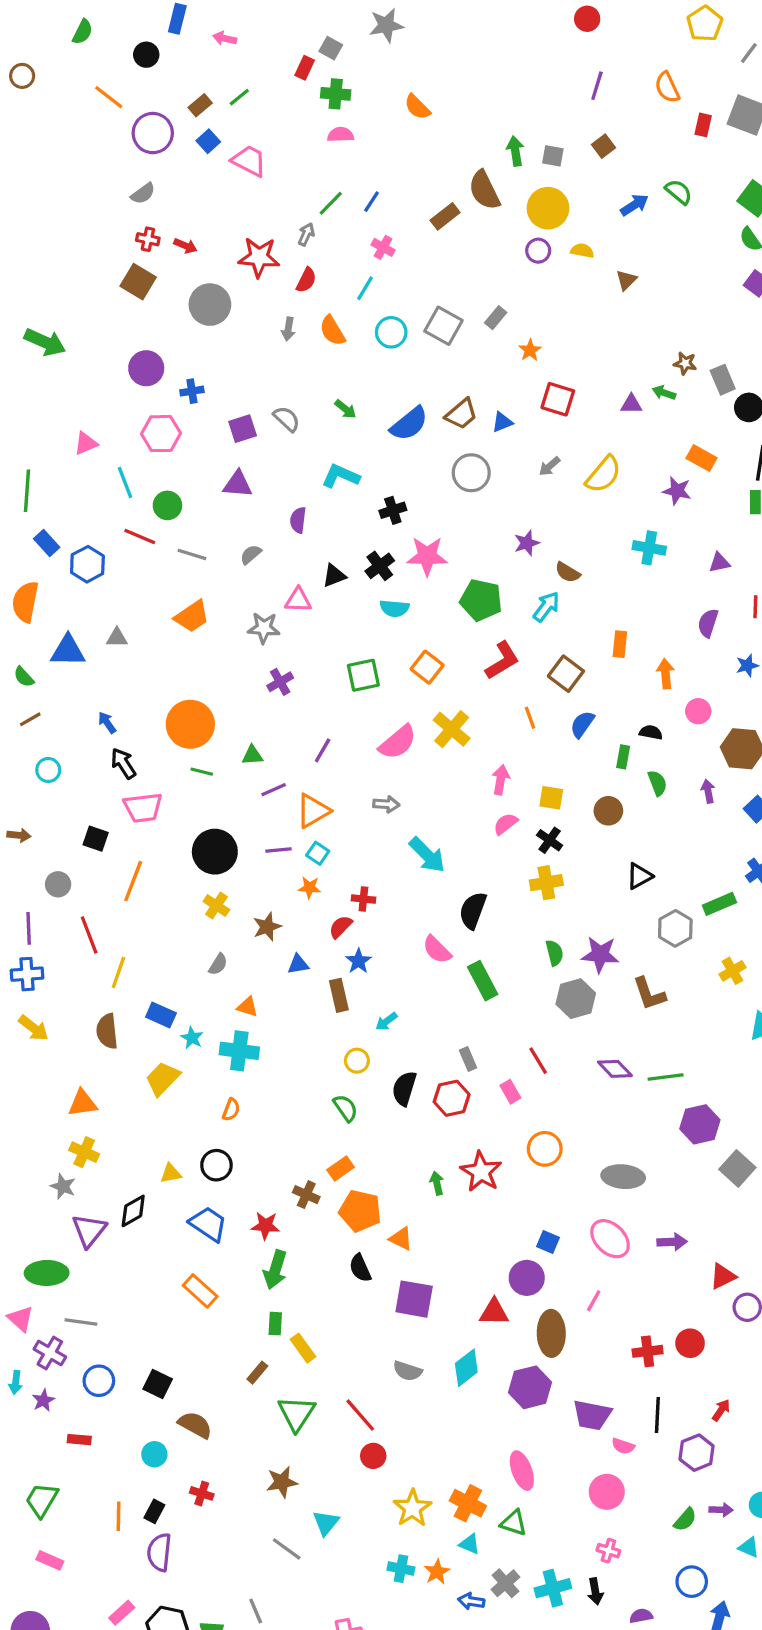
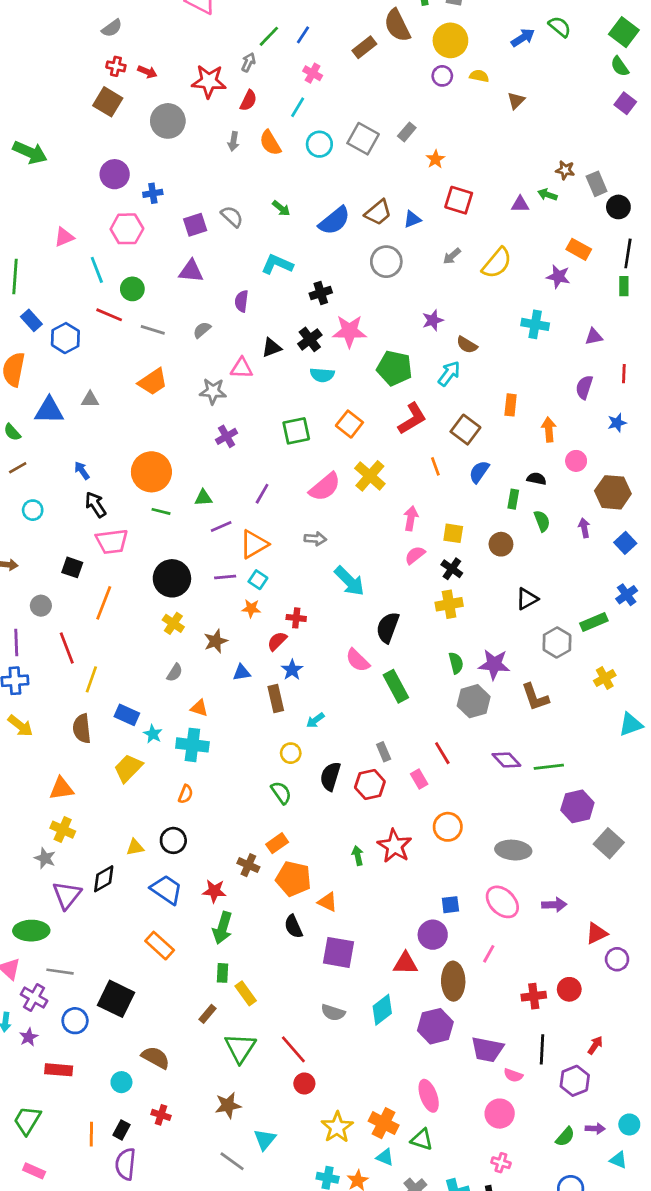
blue square: (548, 1242) -> (450, 905), turned -30
black square: (158, 1384) -> (116, 999), moved, size x1.5
red rectangle: (79, 1440) -> (59, 1070), size x1.4

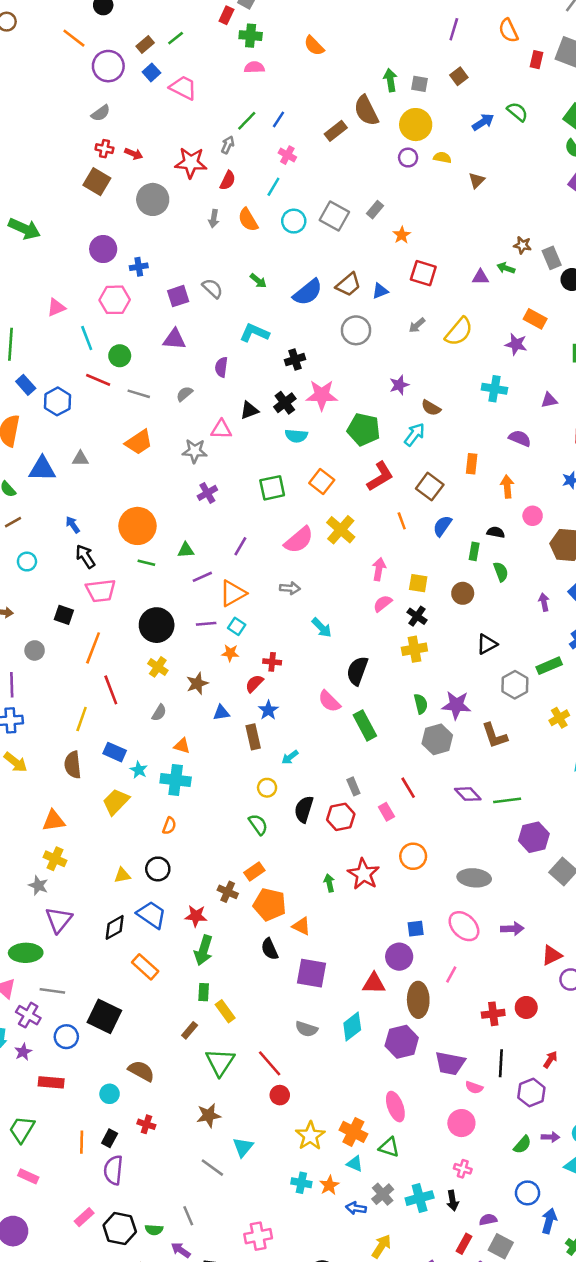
purple semicircle: (584, 387) -> (520, 438), moved, turned 95
purple arrow: (584, 528) -> (544, 602), moved
cyan arrow: (349, 581) -> (322, 628), size x0.7
red line: (67, 648) -> (111, 690), moved
black diamond: (104, 879) -> (115, 927), moved

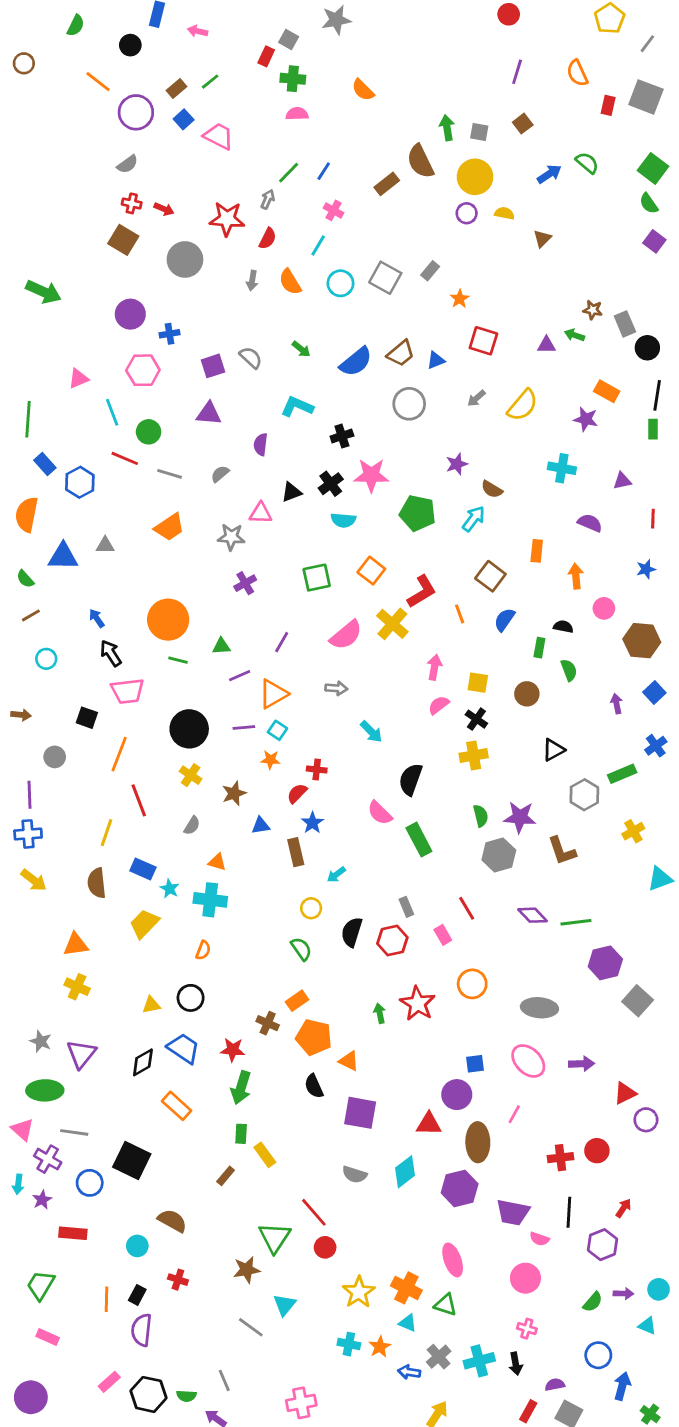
red L-shape: (380, 476) -> (422, 592), moved
gray star: (38, 885) -> (41, 1041), moved
green triangle: (220, 1062) -> (275, 1238), moved

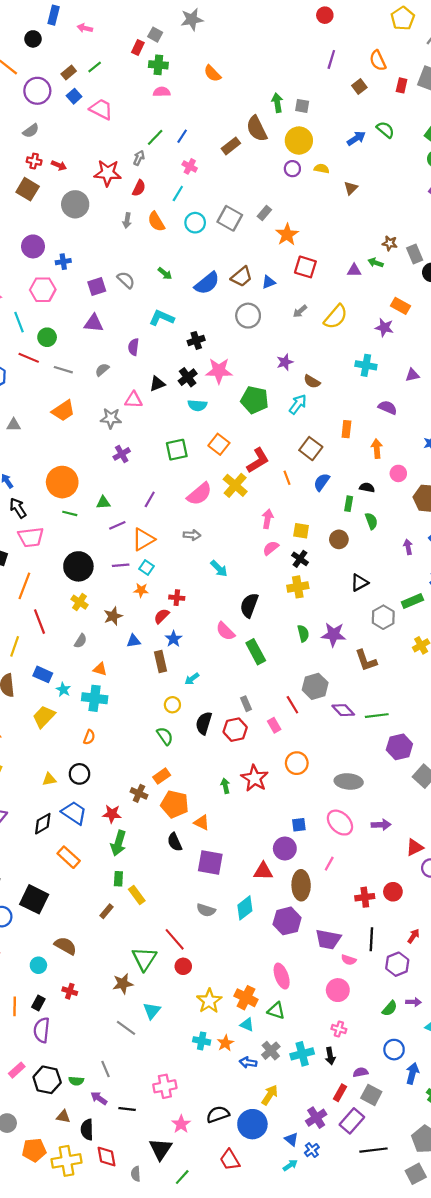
brown square: (523, 124) -> (359, 86), moved
orange star: (460, 299) -> (287, 235), size x1.5
gray hexagon: (499, 855) -> (315, 686), moved

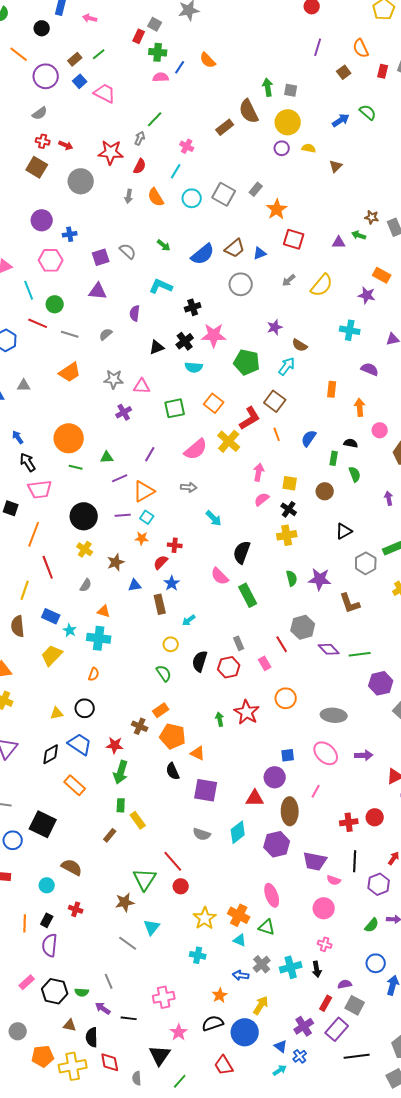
blue line: (182, 136) -> (180, 67), moved
pink triangle: (134, 400) -> (142, 386), moved
brown square: (311, 449) -> (275, 401), moved
orange star: (225, 1043) -> (220, 995), moved

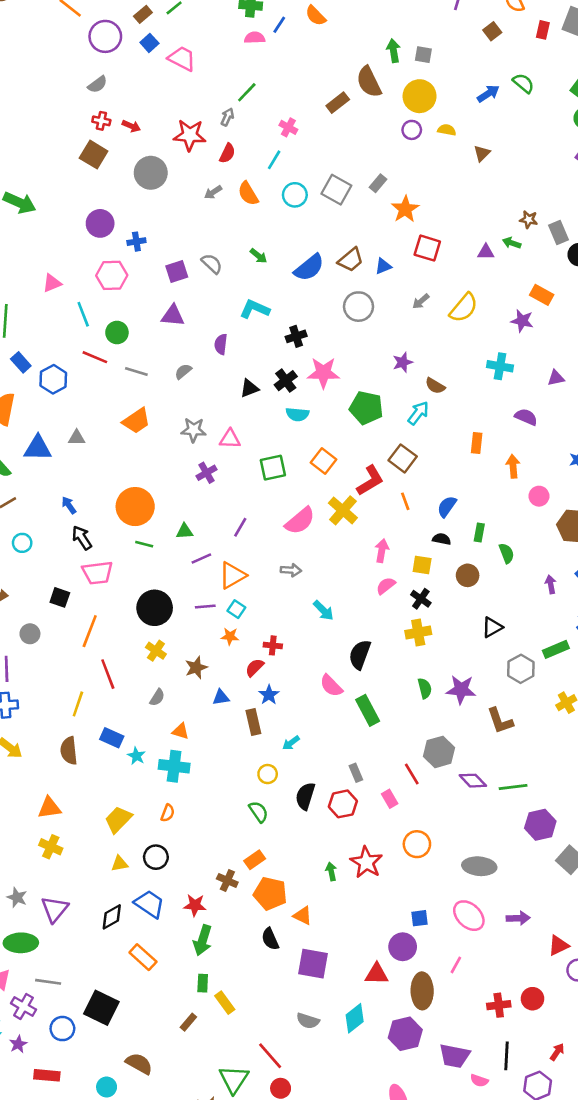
gray arrow: (129, 196) -> (213, 192), turned 48
black semicircle: (351, 443) -> (442, 539), moved
yellow trapezoid: (52, 655) -> (118, 819), moved

